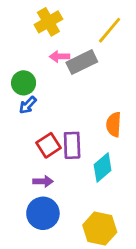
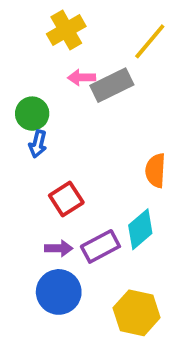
blue arrow: (28, 105) -> (38, 144), turned -30
purple rectangle: (72, 145) -> (100, 246), moved, turned 64

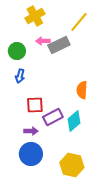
green circle: (32, 114) -> (17, 51), moved
red square: (66, 199) -> (35, 105), turned 30
purple rectangle: (100, 246) -> (53, 117), moved

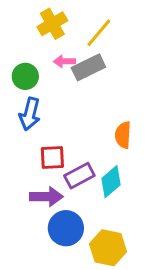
yellow line: (79, 22) -> (99, 33), moved
blue arrow: (20, 76) -> (30, 114), size x1.5
purple arrow: (31, 131) -> (46, 197), size x1.5
blue circle: (31, 154) -> (66, 228), moved

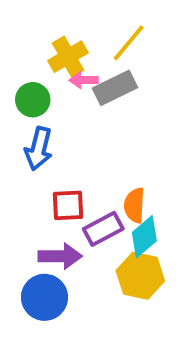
yellow cross: (52, 24) -> (68, 57), moved
orange semicircle: (123, 135) -> (134, 205), moved
blue circle: (66, 228) -> (44, 297), moved
yellow hexagon: (108, 248) -> (140, 276), moved

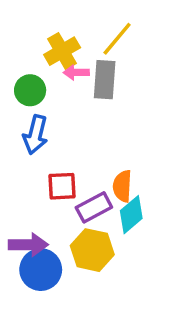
gray rectangle: (115, 88) -> (105, 80), turned -60
purple arrow: (60, 256) -> (28, 245), moved
yellow hexagon: (140, 276) -> (92, 250), moved

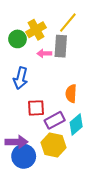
pink arrow: (76, 73) -> (44, 53), moved
green circle: (30, 90) -> (17, 39), moved
orange semicircle: (122, 186) -> (71, 94), moved

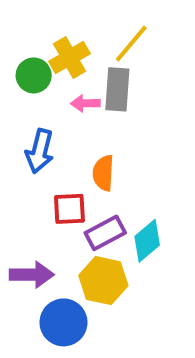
orange semicircle: (71, 94) -> (103, 173), moved
blue circle: (24, 156) -> (63, 322), moved

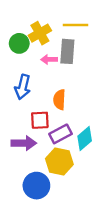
yellow line: (131, 44) -> (75, 25), turned 50
purple arrow: (32, 275) -> (24, 143), moved

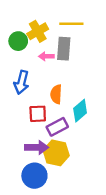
cyan diamond: (85, 139) -> (80, 111), moved
purple arrow: (24, 143) -> (37, 147), moved

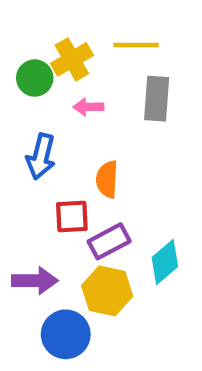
gray rectangle: (64, 49) -> (157, 99), moved
cyan diamond: (80, 111) -> (165, 262), moved
purple arrow: (37, 147) -> (35, 281), moved

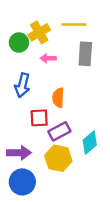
blue circle: (66, 334) -> (22, 182), moved

